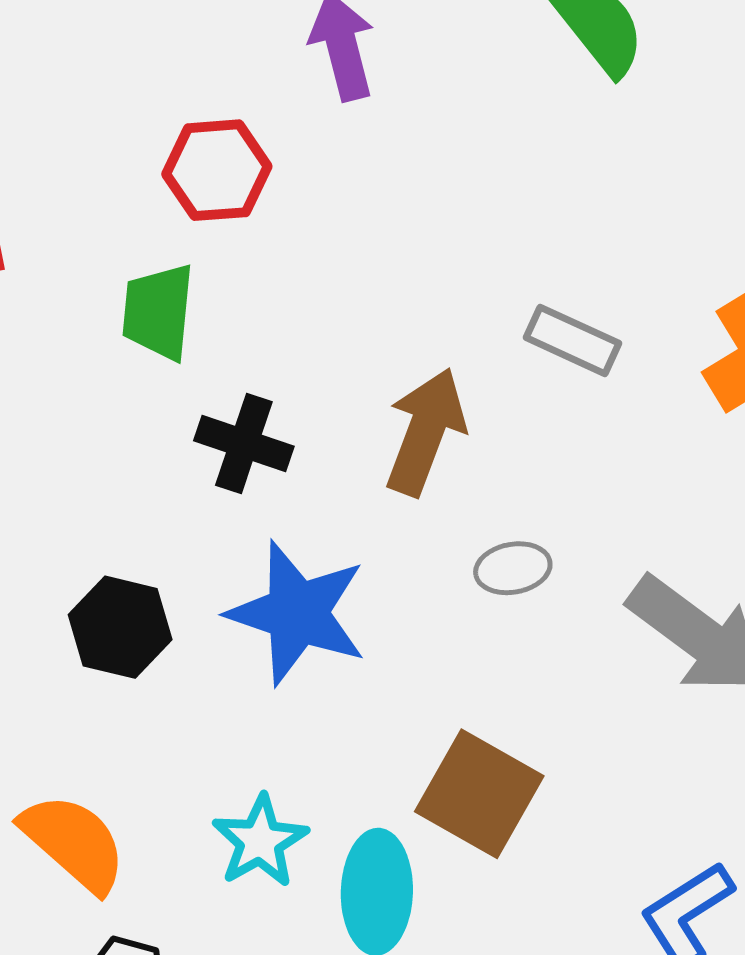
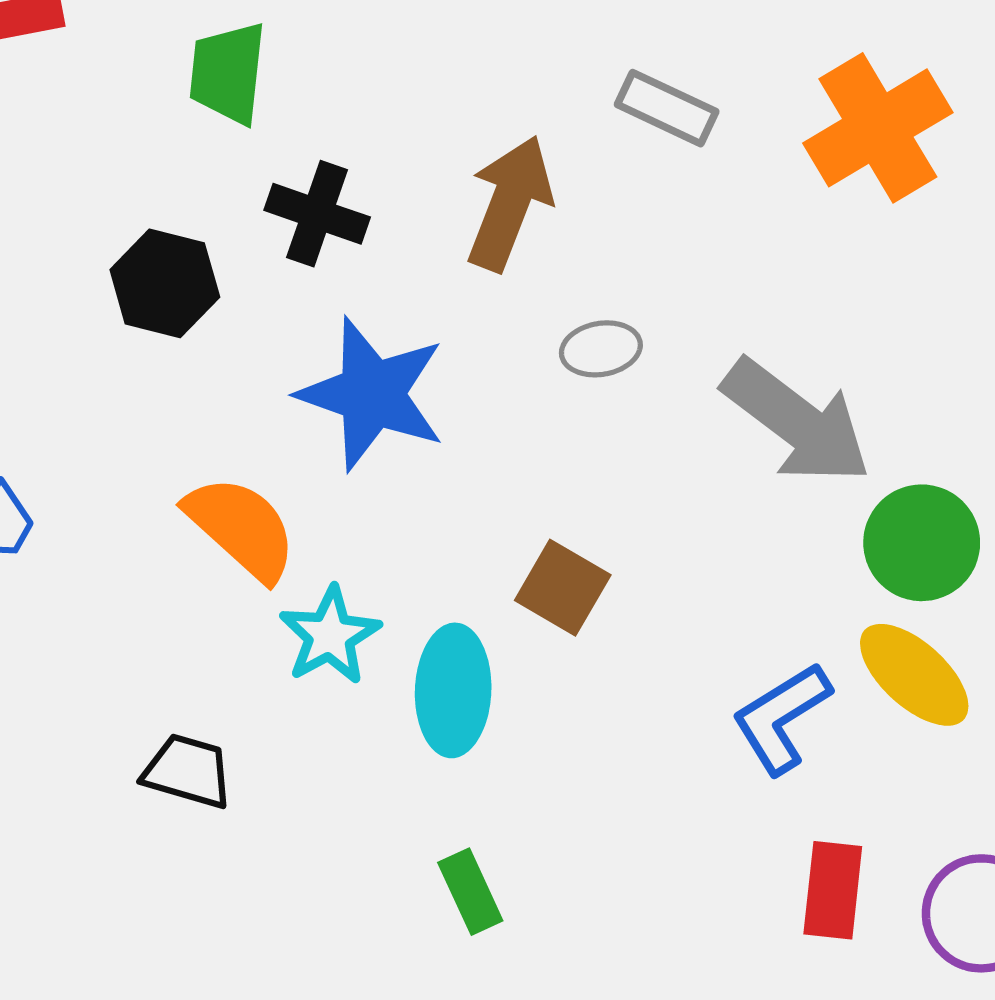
black hexagon: (120, 627) -> (165, 283), moved
brown square: (479, 794) -> (563, 588), size x0.7
orange semicircle: (74, 843) -> (241, 528), moved

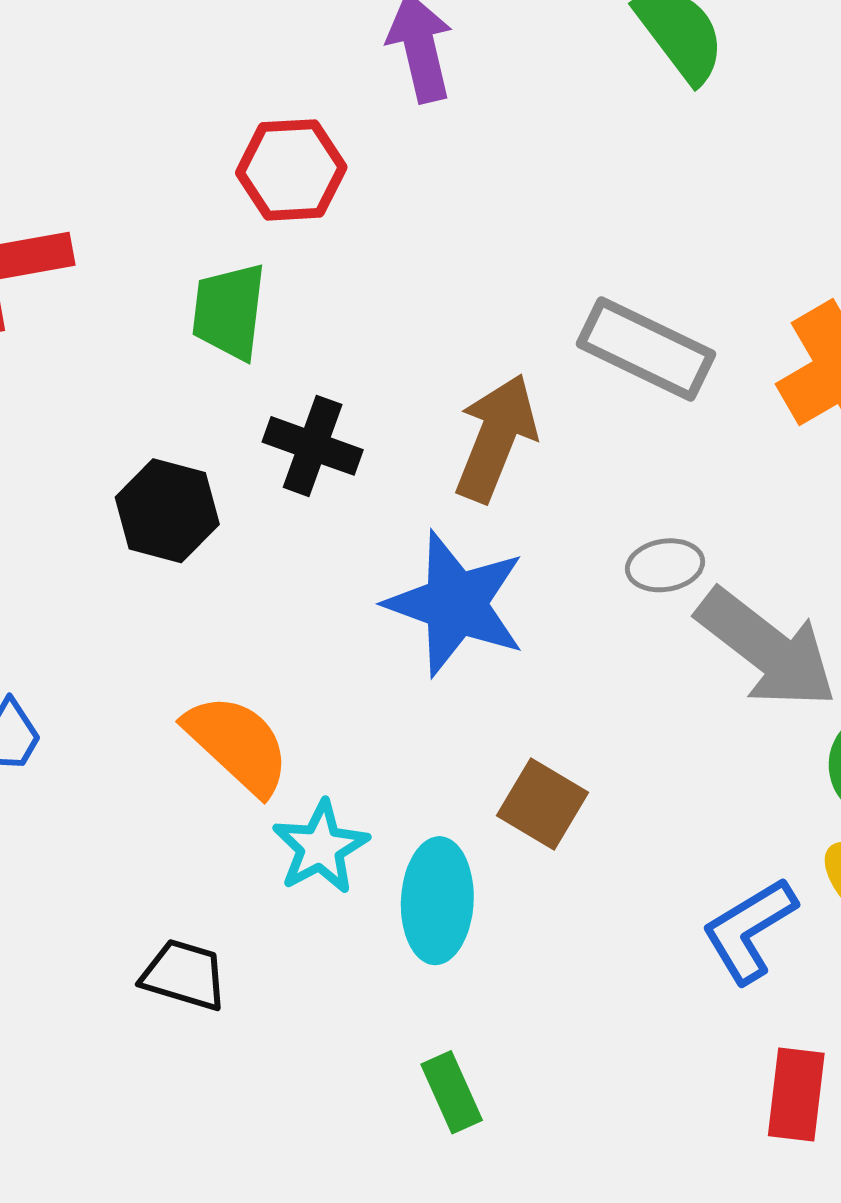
gray rectangle: (667, 108) -> (646, 349), size x1.4
gray ellipse: (601, 349) -> (665, 565), moved
blue star: (372, 394) -> (456, 604), moved

